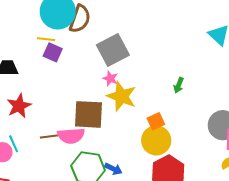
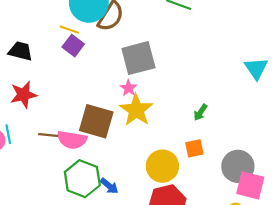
orange square: (156, 121) -> (194, 148), moved

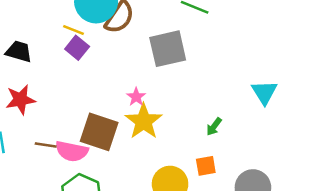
gray square: (138, 58) -> (168, 49), moved
cyan triangle: (256, 68) -> (264, 92), moved

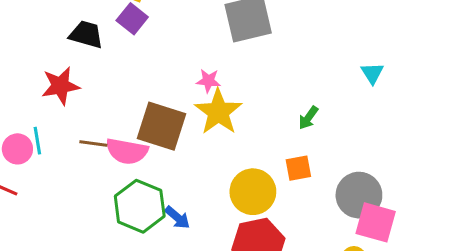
black trapezoid: (19, 52) -> (86, 34), moved
cyan triangle: (264, 92) -> (372, 73), size x0.7
pink star: (136, 97) -> (208, 81), turned -30

